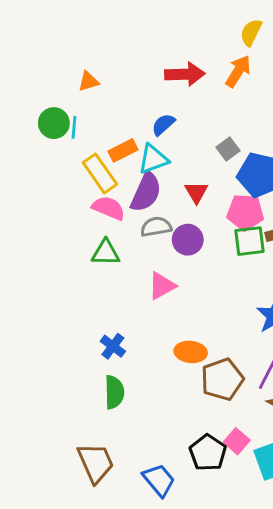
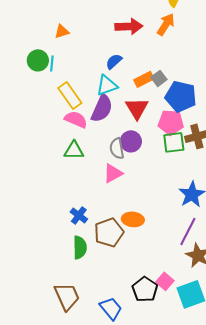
orange rectangle: (123, 150) -> (144, 79), moved
red triangle: (196, 192) -> (137, 108), size x1.4
gray semicircle: (156, 227) -> (117, 148), moved, turned -90
brown pentagon: (222, 379) -> (109, 232), moved

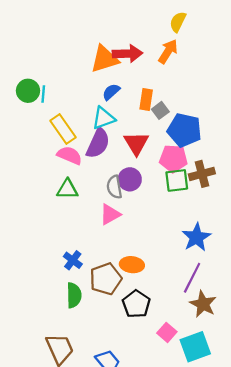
orange triangle: (62, 31) -> (105, 59), moved, size x1.8
orange rectangle: (144, 79) -> (146, 100), moved, turned -54
black pentagon: (145, 289) -> (136, 304), moved

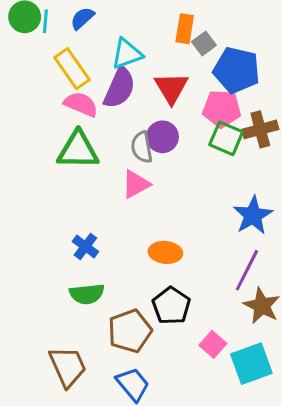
blue semicircle: (111, 92) -> (82, 18), moved
green square: (177, 180) -> (226, 138), turned 30
green triangle: (67, 189) -> (78, 150), size x1.4
brown pentagon: (106, 279) -> (130, 331), moved
green semicircle: (74, 295) -> (87, 294), turned 85

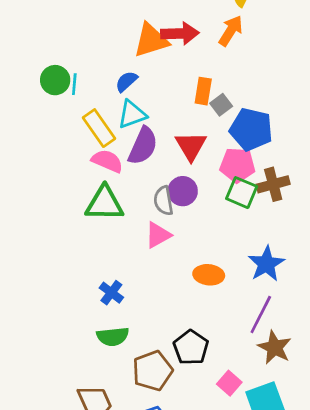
blue semicircle: (82, 18) -> (126, 81), moved
cyan triangle: (127, 54) -> (132, 114), moved
orange ellipse: (165, 252) -> (209, 275), moved

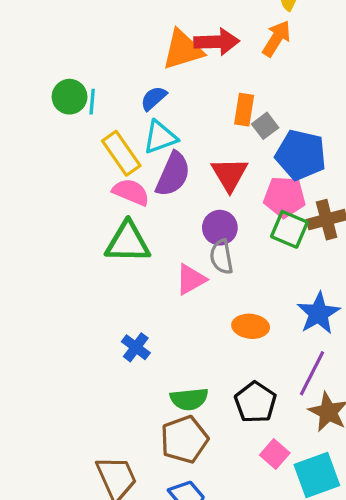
gray semicircle: (163, 201) -> (221, 257), moved
green semicircle: (113, 336) -> (189, 399), moved
black pentagon: (191, 347) -> (255, 402), moved

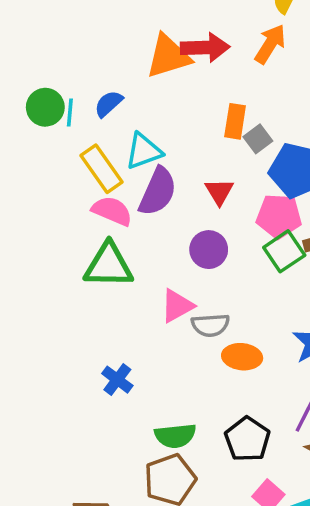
blue semicircle: (154, 98) -> (109, 104), moved
red triangle: (230, 174) -> (219, 192), size x0.7
green square: (289, 229) -> (284, 251), turned 33
gray semicircle: (221, 257) -> (210, 325), moved, turned -84

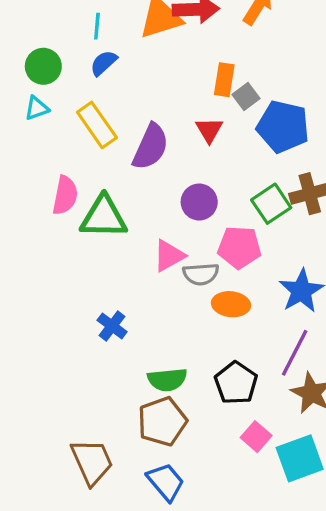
cyan line: (70, 113) -> (97, 26), moved
cyan triangle: (144, 151) -> (37, 108), moved, size x0.7
red triangle: (219, 192) -> (209, 130), moved
pink semicircle: (112, 211) -> (65, 195), moved, turned 78
pink pentagon: (279, 216) -> (239, 247), moved

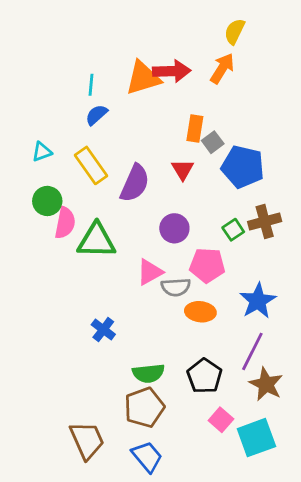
green circle: (43, 66) -> (47, 201), moved
green square: (271, 204) -> (233, 230), size x0.7

